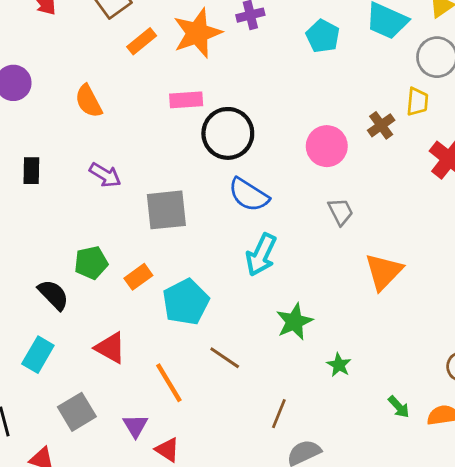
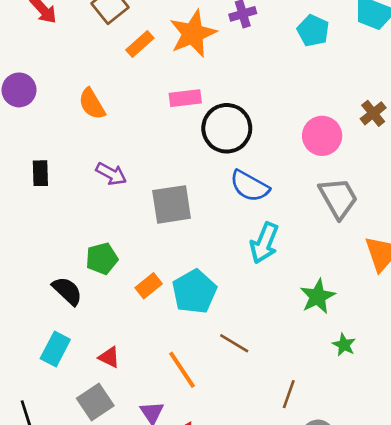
gray trapezoid: (341, 212) -> (338, 198), size x1.6
orange rectangle: (138, 277) -> (149, 286), moved
green star: (294, 322) -> (318, 297), moved
red triangle: (110, 348) -> (109, 357), moved, size x0.7

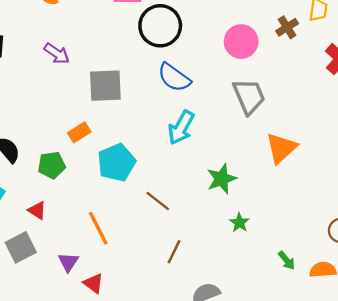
green pentagon: (102, 259) -> (52, 165), moved
orange rectangle: (149, 286) -> (79, 132), moved
brown line: (234, 343) -> (158, 201), moved
brown line: (289, 394) -> (174, 252), moved

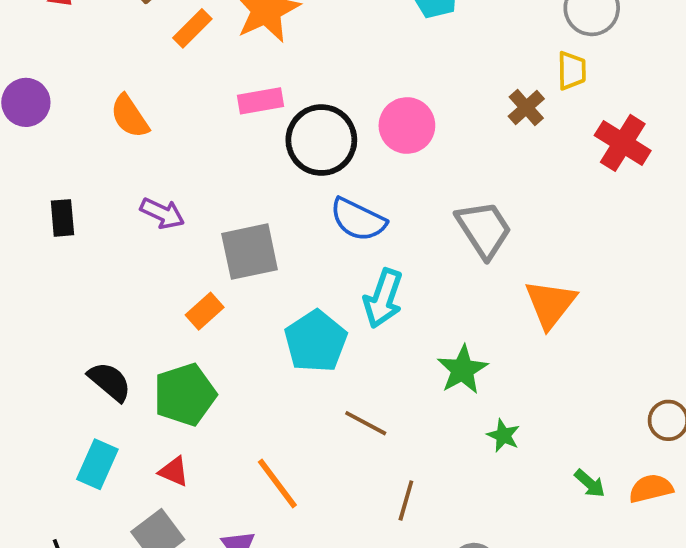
pink circle: (241, 42) -> (407, 126), moved
orange rectangle: (79, 132) -> (205, 311), moved
cyan pentagon: (116, 163) -> (316, 341), moved
green pentagon: (52, 165) -> (185, 395), size x1.4

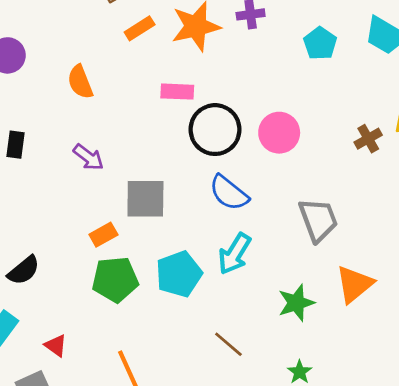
green star: (462, 370) -> (296, 303), moved
black semicircle: (110, 382) -> (24, 270), turned 88
green pentagon: (185, 395) -> (115, 279), moved
brown line: (366, 423) -> (228, 344), moved

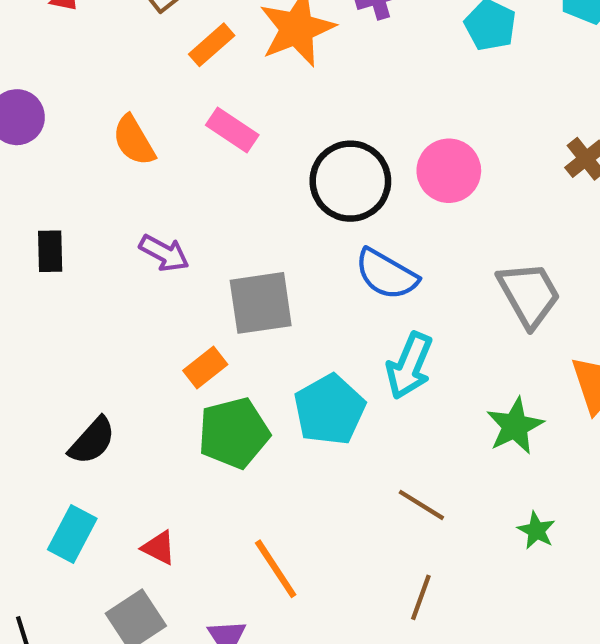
pink rectangle: (177, 92) -> (232, 130), moved, turned 40

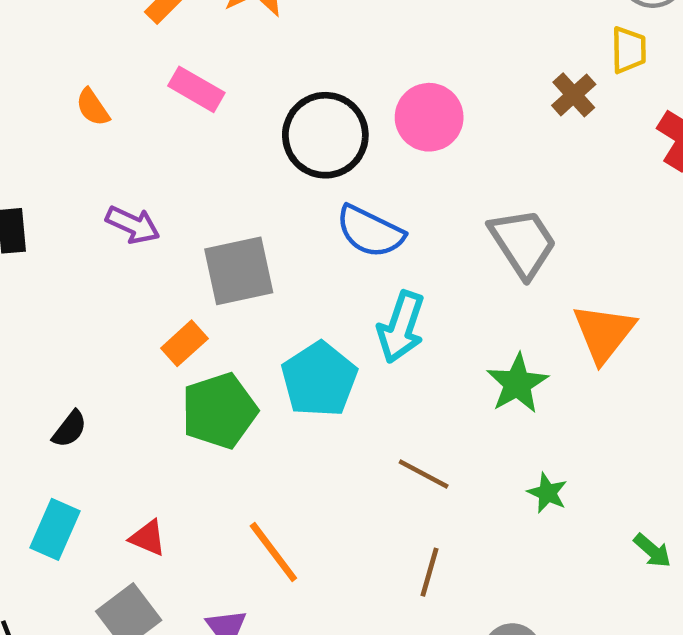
orange semicircle: (134, 140) -> (93, 107), size x0.7
black semicircle: (92, 441) -> (70, 429), size x0.7

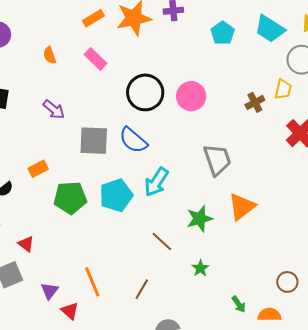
blue semicircle: (370, 232) -> (133, 140), moved
orange rectangle: (184, 343) -> (38, 169), moved
brown line: (424, 474) -> (162, 241), moved
orange line: (273, 552) -> (92, 282), moved

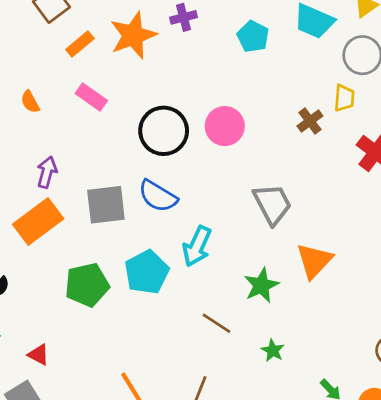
purple arrow: (54, 109) -> (47, 172), turned -105
orange rectangle: (38, 169) -> (38, 222), moved, size x1.8

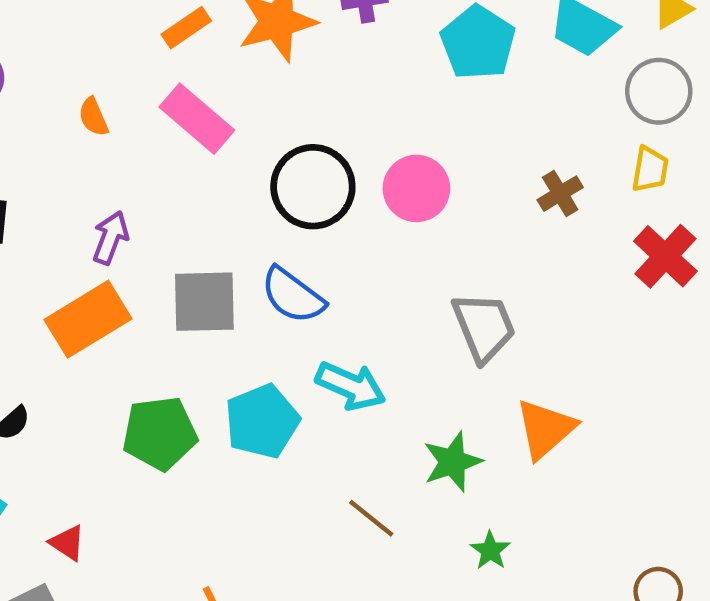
cyan pentagon: (253, 36) -> (478, 43), size x1.4
pink rectangle: (91, 97) -> (197, 119), size x1.4
yellow trapezoid: (344, 98) -> (650, 169), moved
cyan arrow: (197, 246) -> (351, 386), turned -96
green star: (273, 350) -> (490, 551), moved

